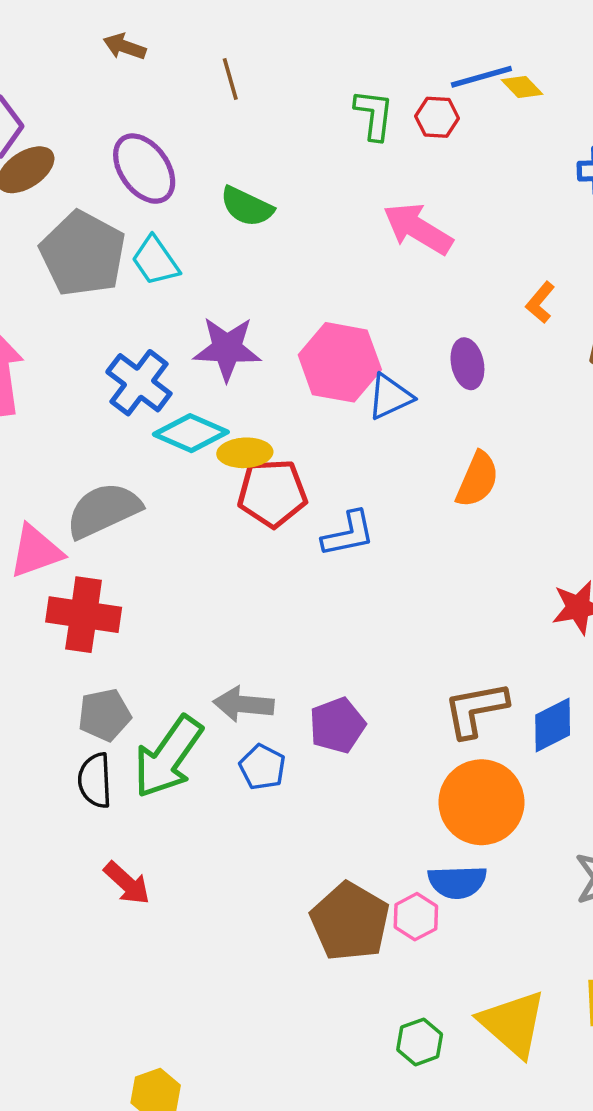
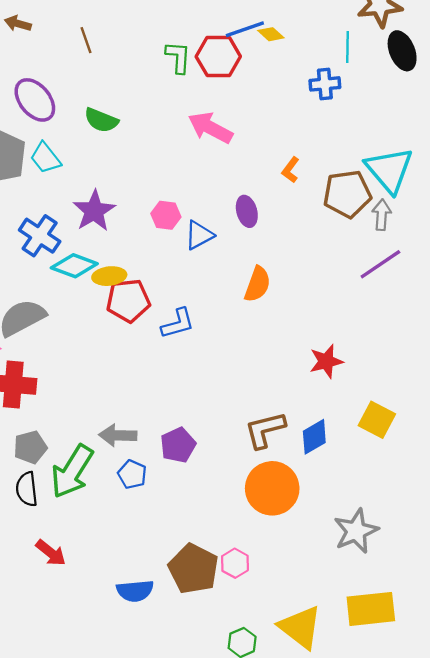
red hexagon: (437, 117) -> (218, 56), size x1.6
purple star: (227, 349) -> (94, 211), turned -30
pink hexagon: (340, 362) -> (166, 215), size x0.6
blue semicircle: (457, 882) -> (135, 591), moved

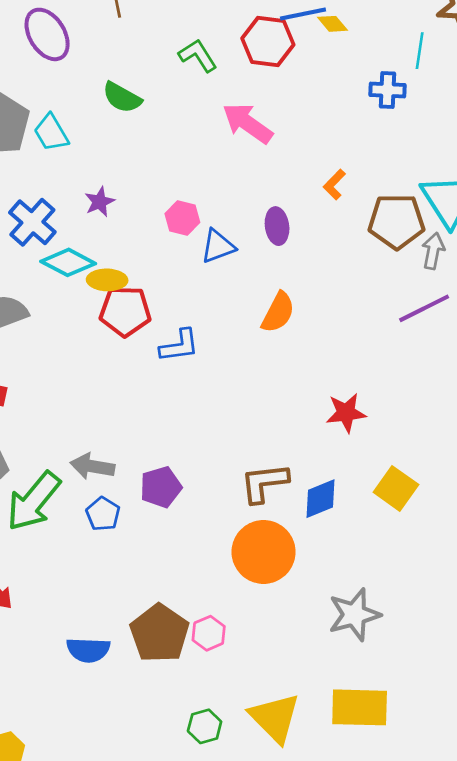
green L-shape: (178, 57) -> (198, 55), moved, turned -44
purple ellipse: (35, 100) -> (47, 34), moved
purple star: (94, 211) -> (100, 202), size x0.6

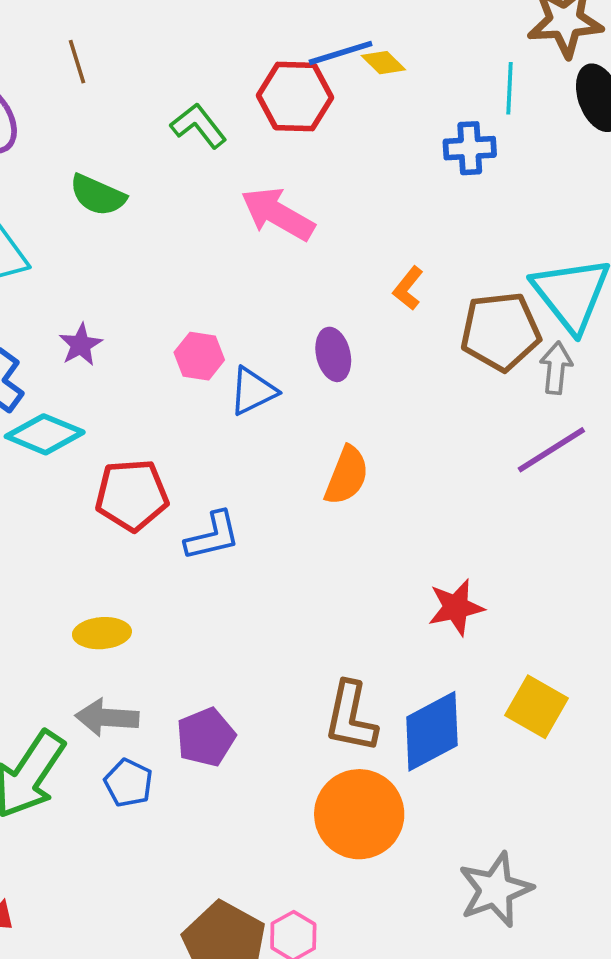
yellow ellipse: (107, 280) -> (102, 633), moved
brown L-shape: (264, 483) -> (351, 717), turned -66
blue diamond: (321, 499) -> (432, 731), size x1.4

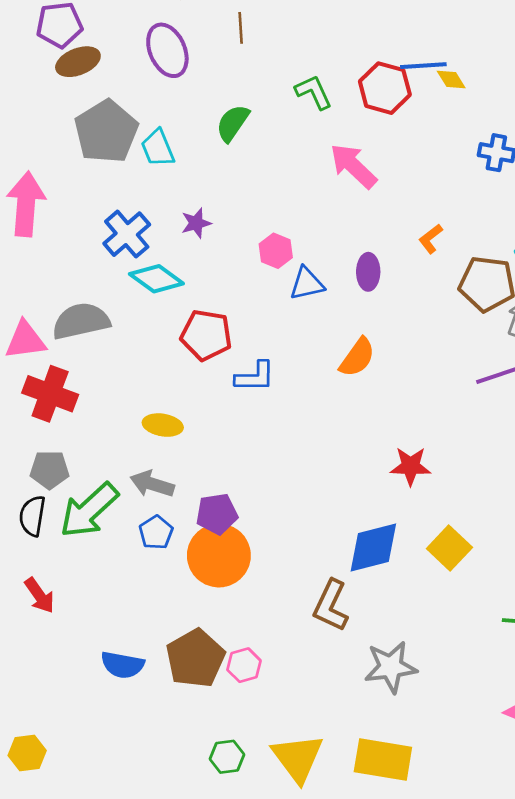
green semicircle: (98, 195) -> (233, 123), turned 87
brown L-shape: (351, 717) -> (331, 605), moved
orange circle: (359, 814) -> (219, 556), moved

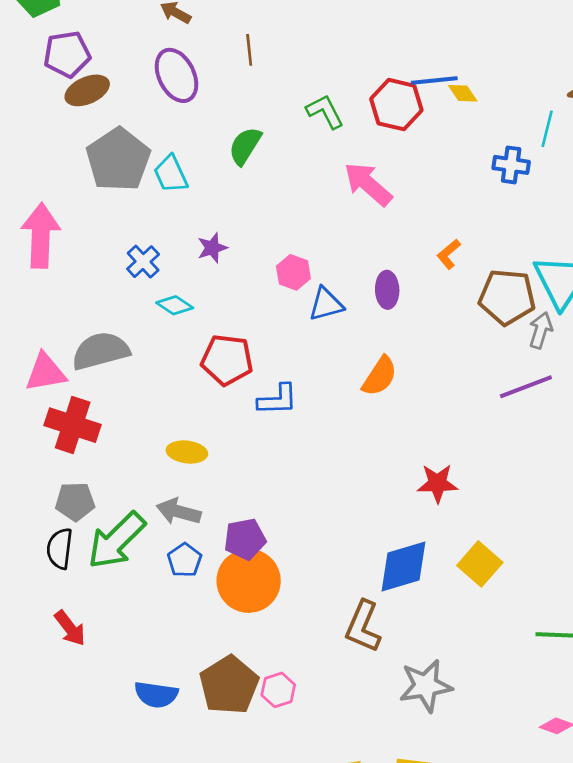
blue cross: (127, 234) -> (143, 262), size x0.7
cyan diamond: (156, 279) -> (175, 305), size x0.7

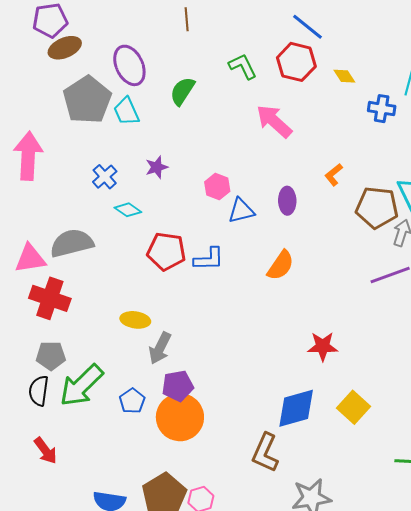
purple ellipse: (176, 75) -> (129, 65), moved
blue line: (434, 81) -> (307, 27), moved, turned 44
yellow diamond: (463, 93) -> (344, 76), moved
blue L-shape: (278, 400) -> (209, 259), moved
gray arrow: (179, 512) -> (160, 348), moved, turned -80

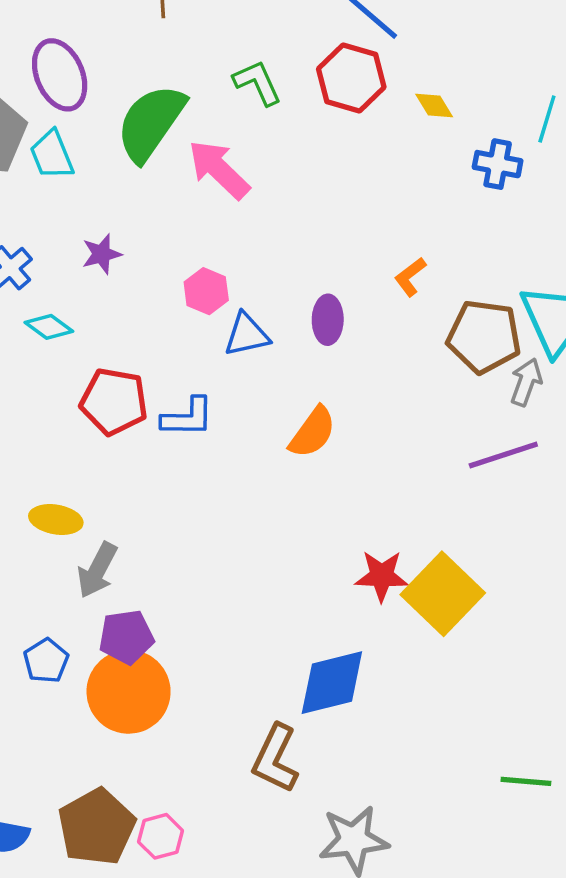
green semicircle: (182, 91) -> (151, 123), size x1.6
pink arrow: (274, 121) -> (219, 170), moved
yellow square: (353, 407) -> (443, 594), moved, size x1.4

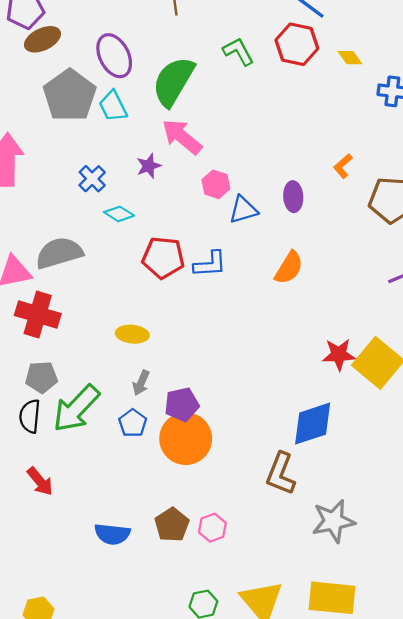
pink arrow: (219, 170) -> (182, 137), moved
gray arrow: (97, 570) -> (141, 383), moved, size x0.7
brown pentagon: (97, 827) -> (172, 525), size x0.7

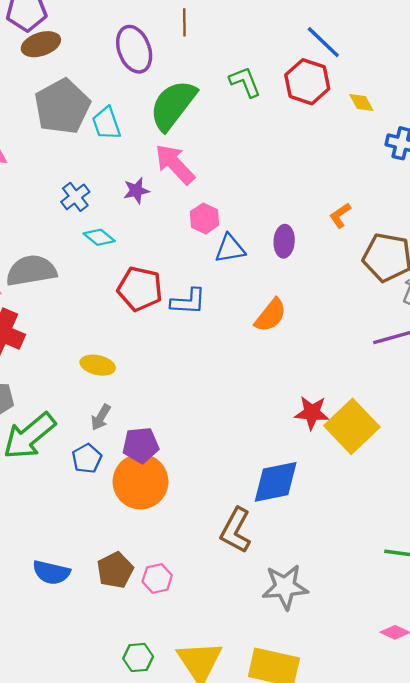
purple ellipse: (114, 56) -> (134, 49), moved

